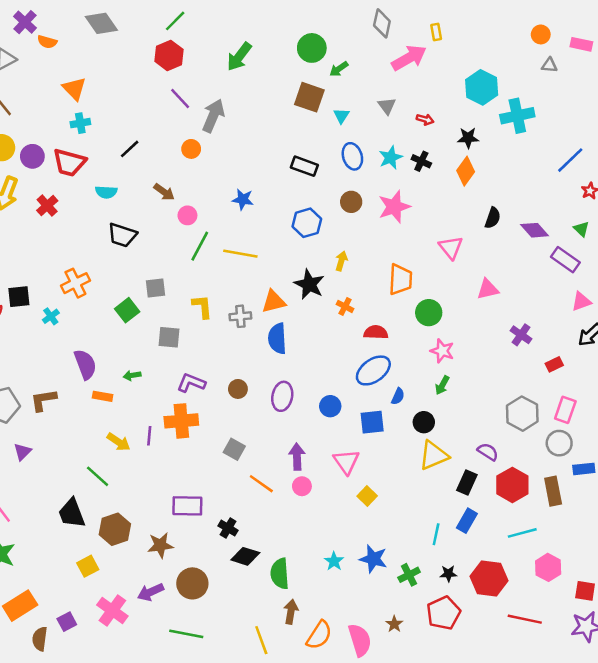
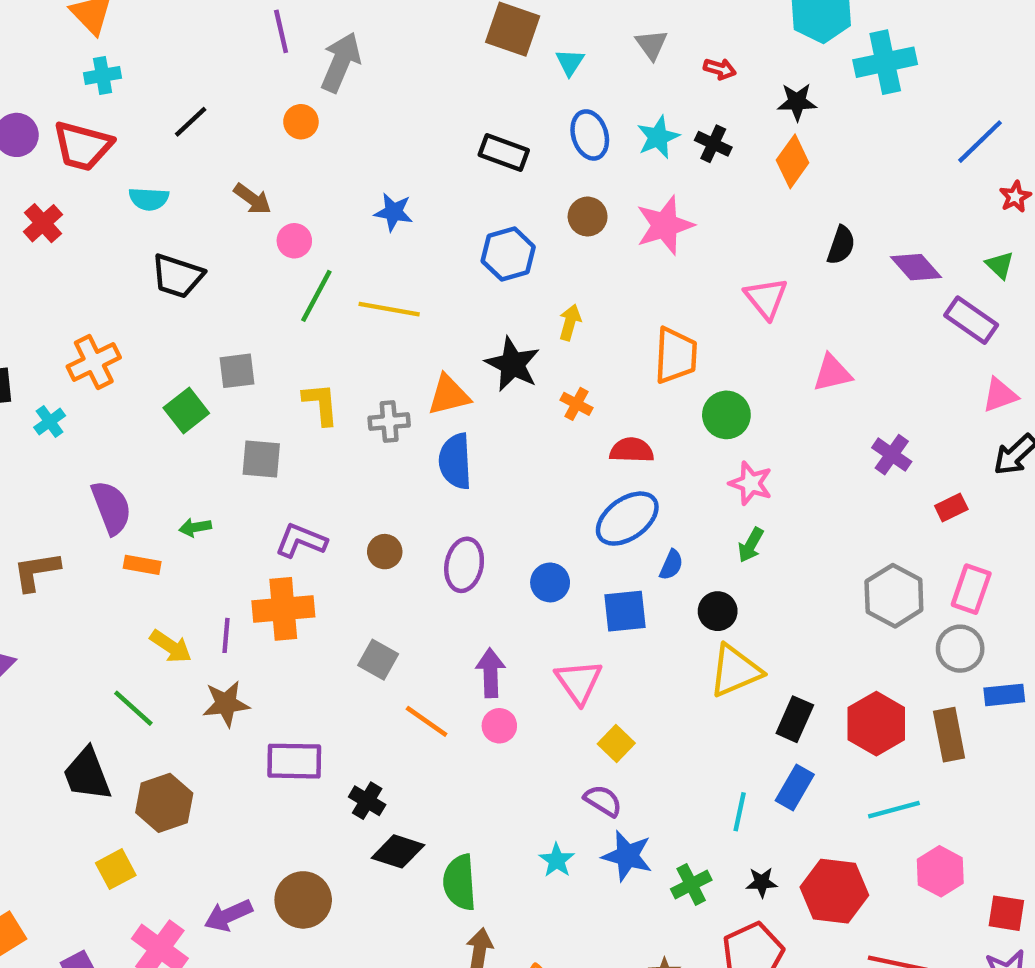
purple line: (180, 98) -> (281, 31), turned 30
purple semicircle: (488, 452) -> (603, 801), moved
brown star: (160, 545) -> (226, 704), moved

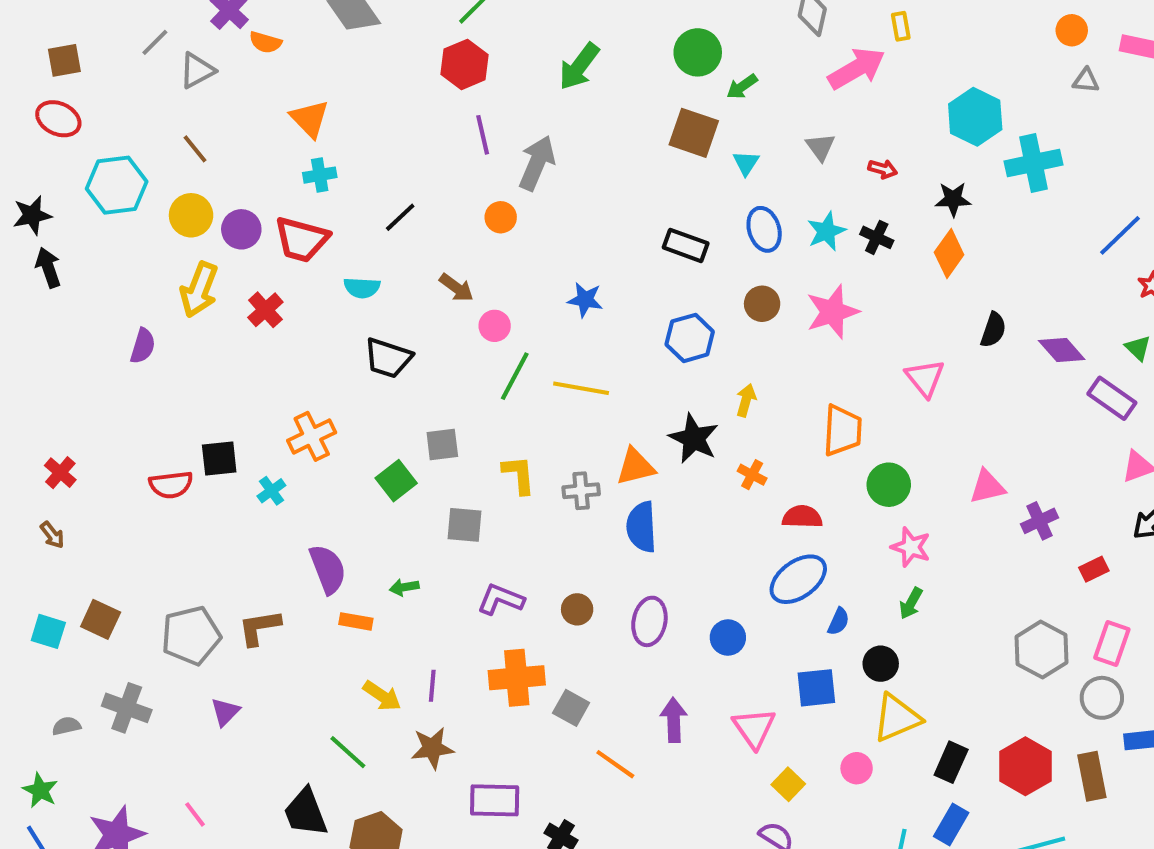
pink triangle: (832, 373) -> (987, 487), moved
purple cross: (892, 455) -> (1040, 521), turned 30
orange cross: (283, 609) -> (517, 678), moved
blue square: (625, 611) -> (816, 688), moved
pink circle: (499, 726) -> (857, 768), moved

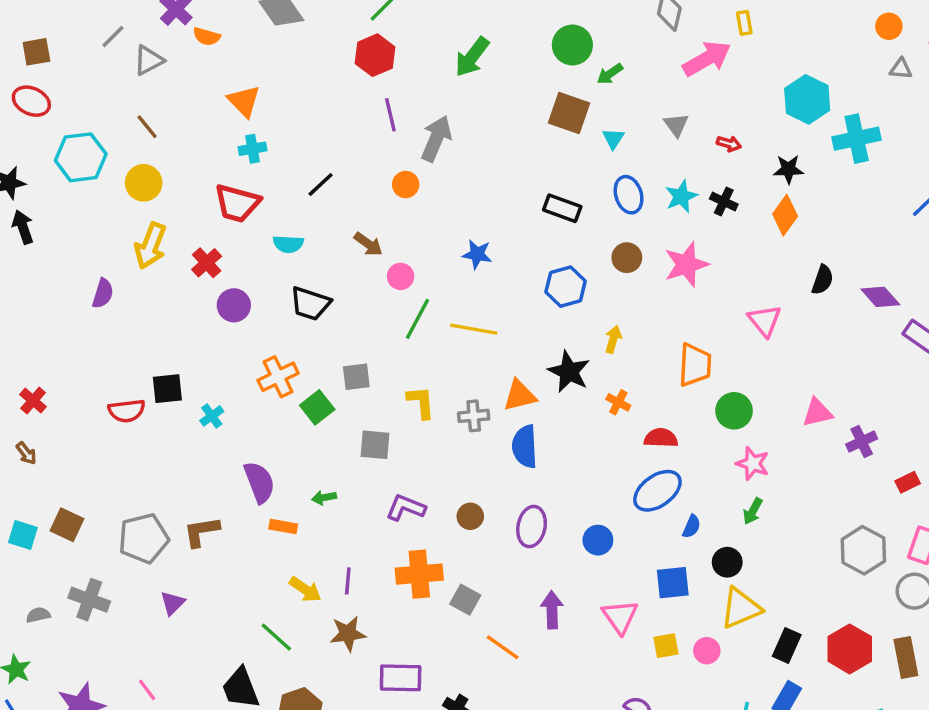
purple circle: (241, 229) -> (234, 305), moved
orange cross: (312, 436) -> (278, 377), moved
yellow square: (788, 784) -> (666, 646), moved, turned 36

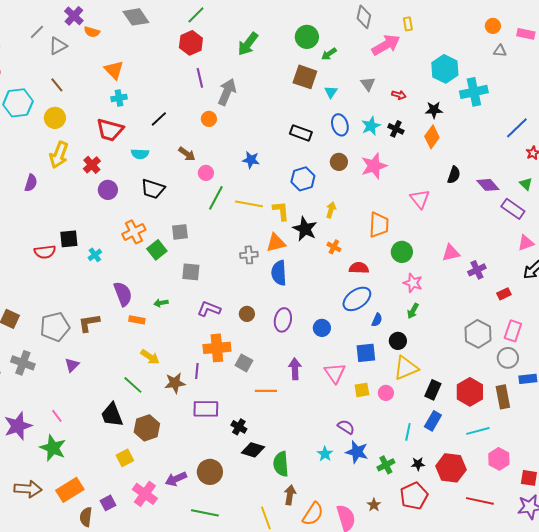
yellow L-shape: (421, 402) -> (281, 211), moved
purple line: (348, 581) -> (197, 371), moved
orange line: (503, 647) -> (266, 391), turned -35

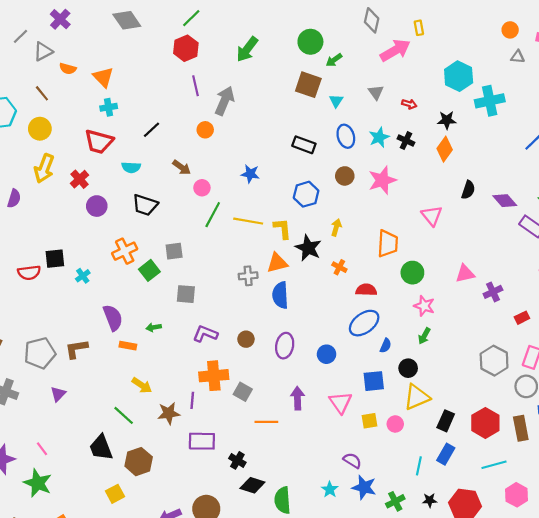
orange semicircle: (92, 32) -> (68, 69), moved

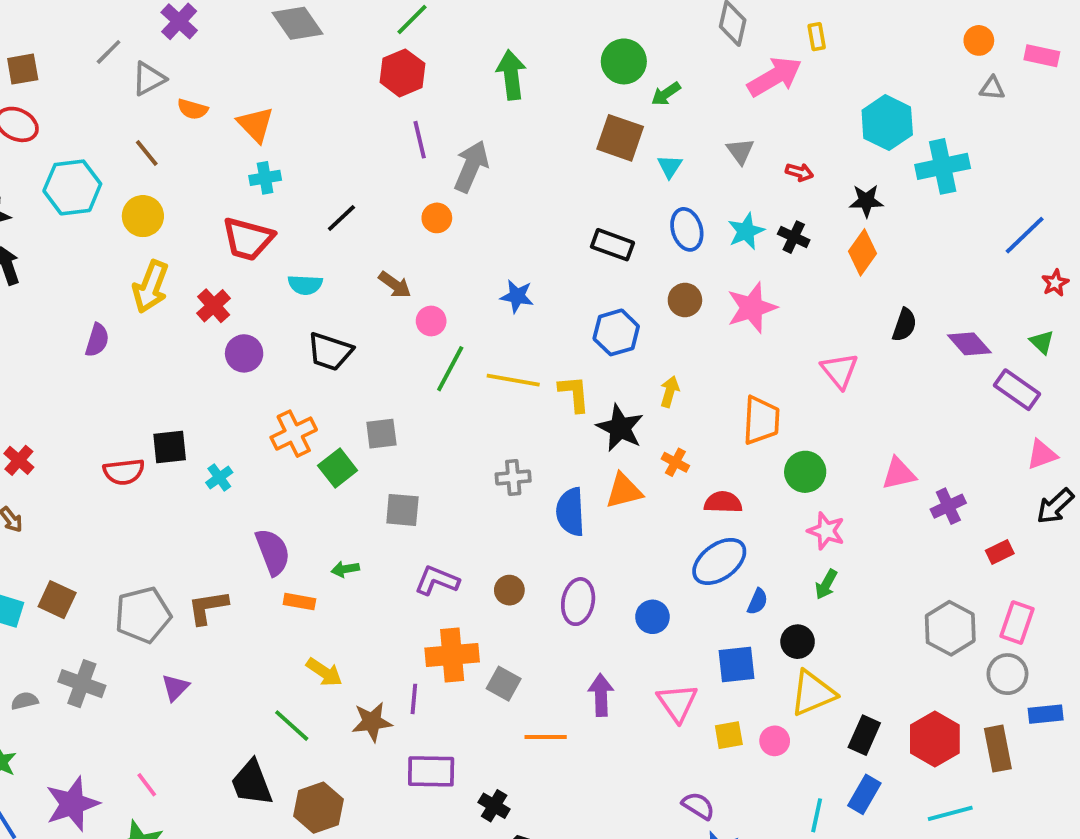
green arrow: (247, 49) -> (511, 75), turned 136
orange triangle: (277, 263) -> (624, 491), moved

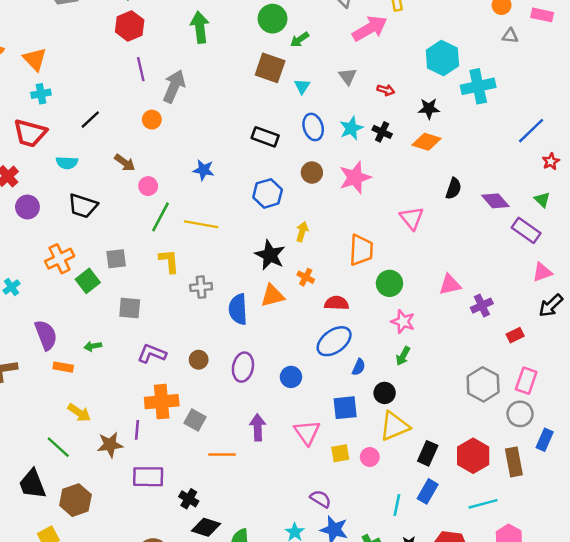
orange diamond: (862, 252) -> (426, 142), turned 72
yellow L-shape: (574, 394) -> (169, 261), moved
blue rectangle: (1046, 714) -> (545, 440), turned -60

